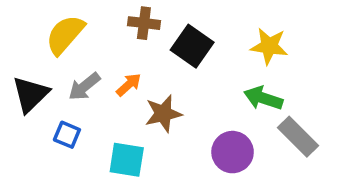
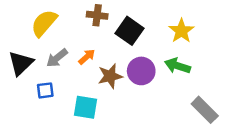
yellow star: (269, 46) -> (181, 31), turned 30
blue square: (67, 135) -> (45, 90), turned -30
gray rectangle: (298, 137) -> (205, 110), moved
purple circle: (233, 152) -> (141, 71), moved

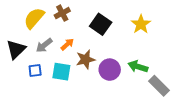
brown cross: (97, 15) -> (62, 13), moved, turned -35
green arrow: (177, 66) -> (138, 67), moved
purple circle: (141, 71) -> (110, 70), moved
cyan square: (85, 107) -> (61, 72), moved

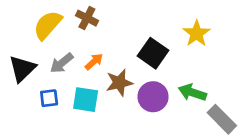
brown cross: (62, 13) -> (87, 18), turned -35
black square: (101, 24) -> (153, 53), moved

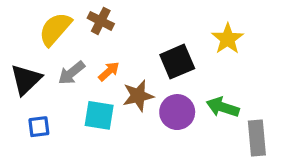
black square: (153, 53) -> (177, 62), turned 32
blue square: (49, 98) -> (39, 127), moved
gray rectangle: (222, 119) -> (257, 138), turned 40

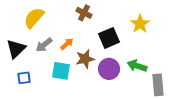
brown cross: (101, 21) -> (84, 13), moved

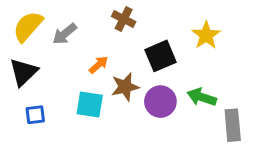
yellow semicircle: (34, 18) -> (28, 26), moved
gray arrow: (44, 45) -> (65, 34), moved

